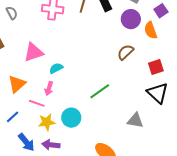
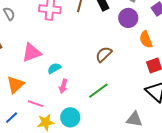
orange semicircle: (151, 30) -> (146, 39), moved
brown semicircle: (125, 52) -> (104, 54), moved
pink arrow: (49, 88) -> (63, 86), moved

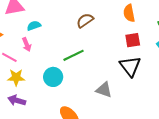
pink arrow: (63, 86) -> (27, 45), moved, turned -48
cyan circle: (70, 117) -> (53, 77), moved

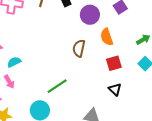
brown semicircle: (85, 20) -> (79, 48), moved, turned -36
black triangle: (130, 66) -> (115, 89), size x0.6

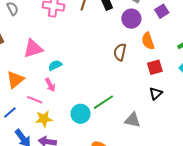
green line: (57, 86) -> (103, 102), moved
black triangle: (115, 89) -> (156, 93), turned 32

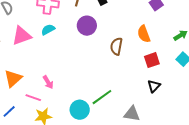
purple circle: (131, 19) -> (87, 26), moved
pink triangle: (33, 49) -> (22, 36), moved
cyan semicircle: (55, 65) -> (48, 30), moved

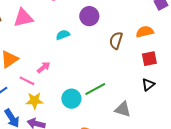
cyan semicircle: (48, 30) -> (63, 35), moved
orange semicircle: (144, 34) -> (145, 32), turned 90
pink arrow: (48, 82) -> (44, 67), turned -104

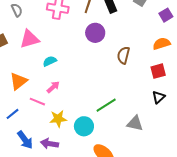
orange semicircle: (145, 32) -> (162, 44), moved
cyan semicircle: (63, 35) -> (50, 61), moved
cyan circle: (71, 99) -> (84, 126), moved
yellow star: (34, 101) -> (58, 119), moved

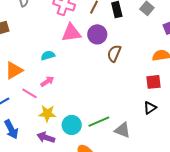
pink triangle: (30, 39) -> (71, 33), moved
brown semicircle: (123, 55) -> (114, 53), moved
green line: (106, 105) -> (99, 122), moved
purple arrow: (49, 144) -> (46, 137), moved

